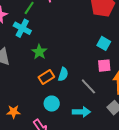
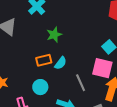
green star: (39, 52) -> (54, 35), moved
pink square: (104, 66) -> (102, 68), size x1.5

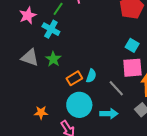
green star: (54, 35) -> (53, 59), moved
cyan circle: (40, 87) -> (79, 105), size x1.6

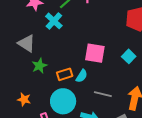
green star: (53, 59) -> (39, 66), moved
pink square: (132, 68) -> (95, 53), moved
gray line: (116, 88) -> (103, 94), turned -48

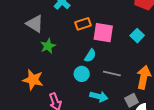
orange rectangle: (65, 74) -> (83, 24), moved
orange star: (24, 99) -> (33, 80), size x1.5
cyan circle: (63, 101) -> (82, 74), moved, size x0.6

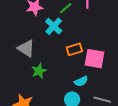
cyan semicircle: (90, 56) -> (81, 81), turned 32

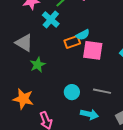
cyan semicircle: (81, 81) -> (83, 35), moved

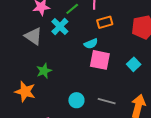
orange rectangle: (72, 42) -> (105, 22), moved
gray triangle: (24, 43) -> (33, 36), moved
orange star: (23, 99) -> (25, 92), moved

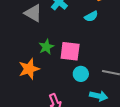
pink square: (100, 60) -> (70, 51), moved
orange star: (25, 92) -> (29, 69), turned -30

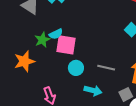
cyan semicircle: (91, 16) -> (56, 34), moved

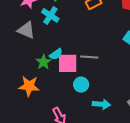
orange star: (24, 61) -> (29, 86), turned 30
gray line: (106, 68) -> (89, 57), moved

